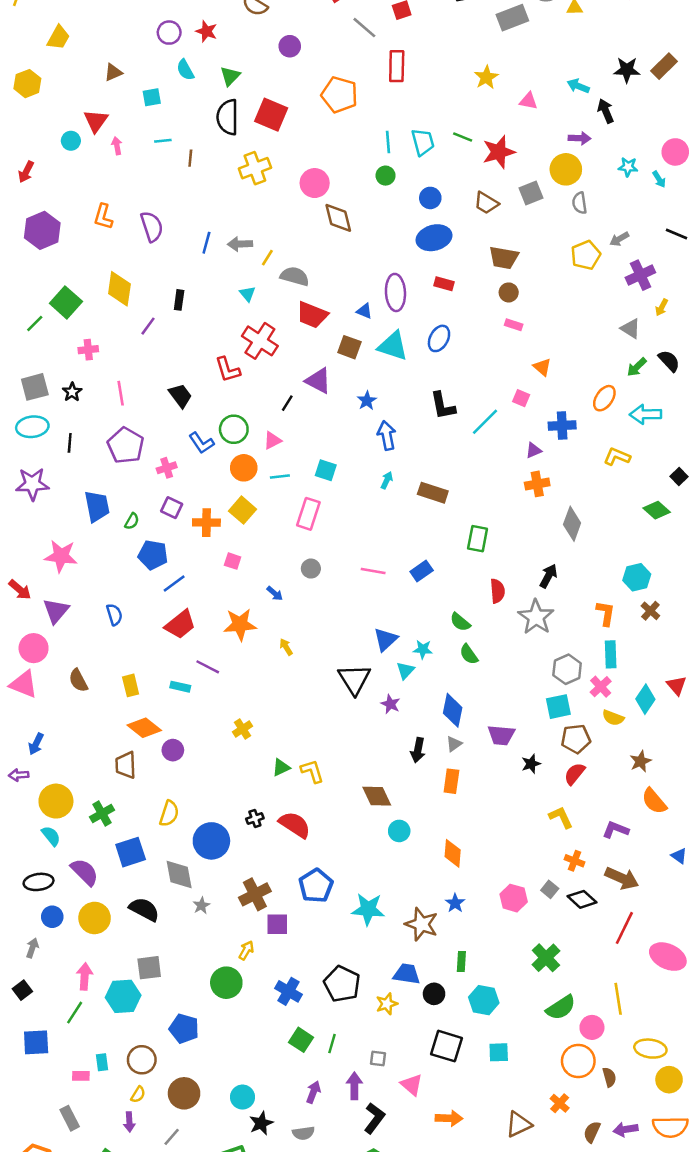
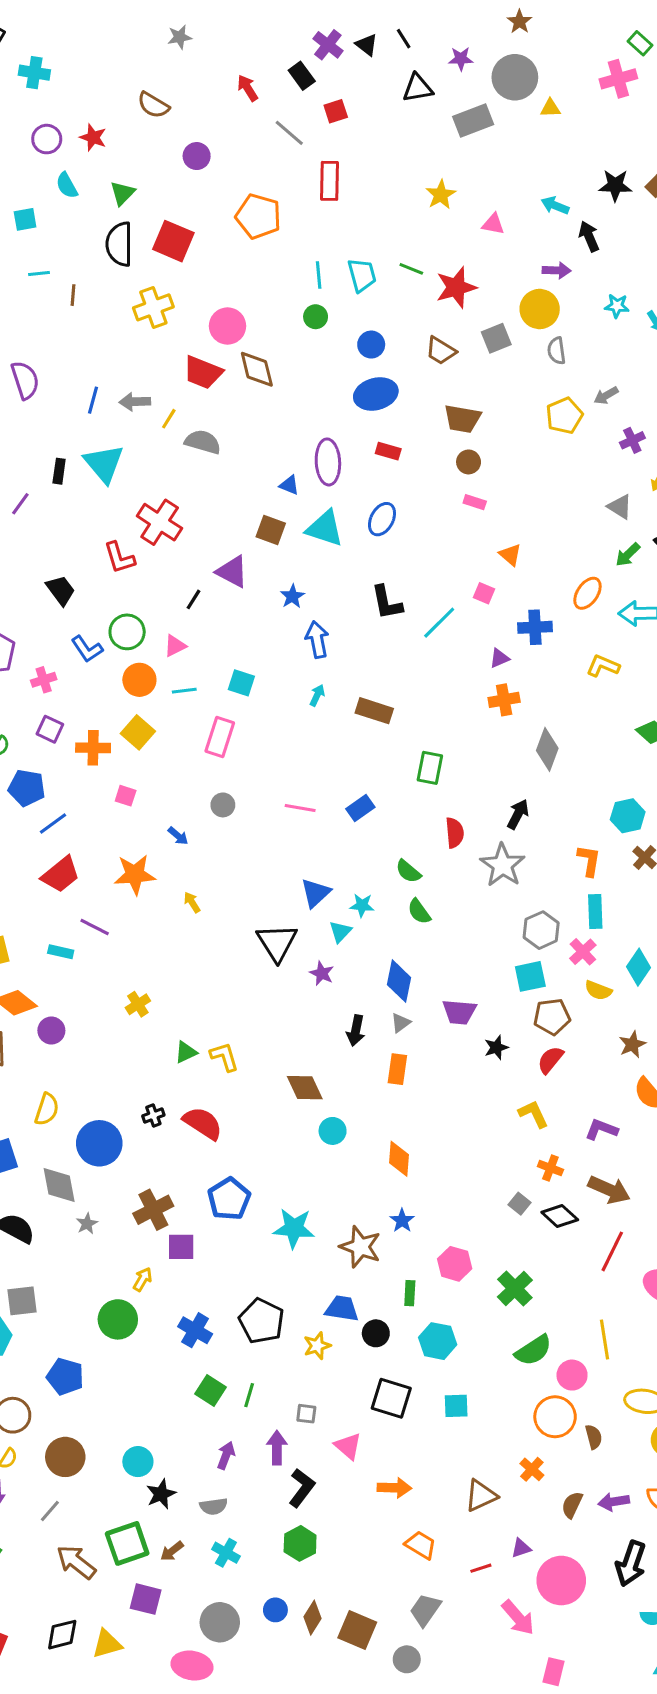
purple cross: (640, 275) -> (632, 440), size x0.7
cyan triangle: (247, 294) -> (104, 464), moved, size x2.0
red trapezoid: (312, 315) -> (203, 372), moved
pink hexagon: (514, 898) -> (455, 1264), moved

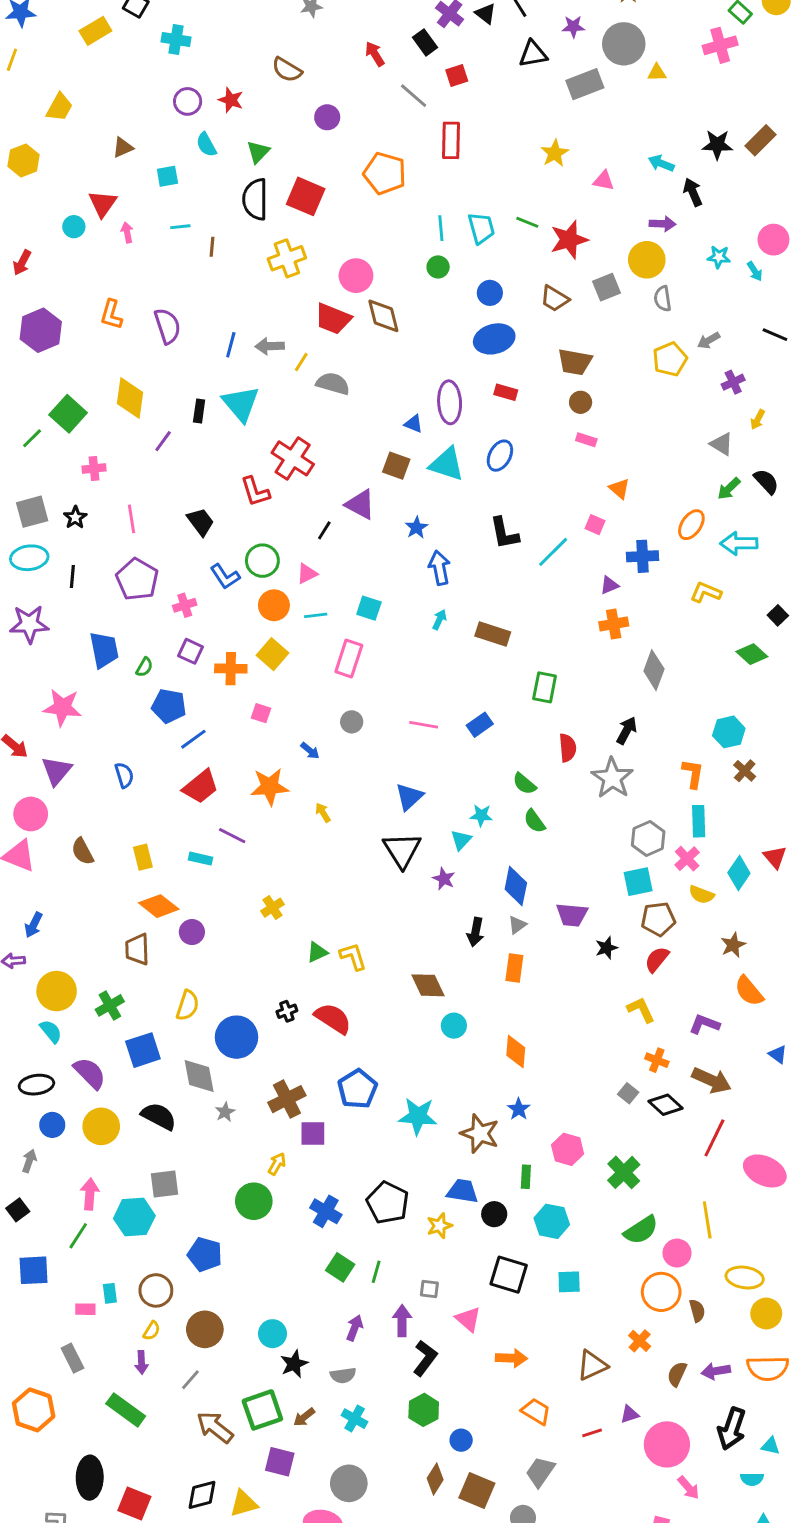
blue triangle: (316, 893) -> (409, 797), moved
blue circle: (275, 1610) -> (461, 1440), moved
pink arrow: (518, 1618) -> (689, 1488), moved, size x0.7

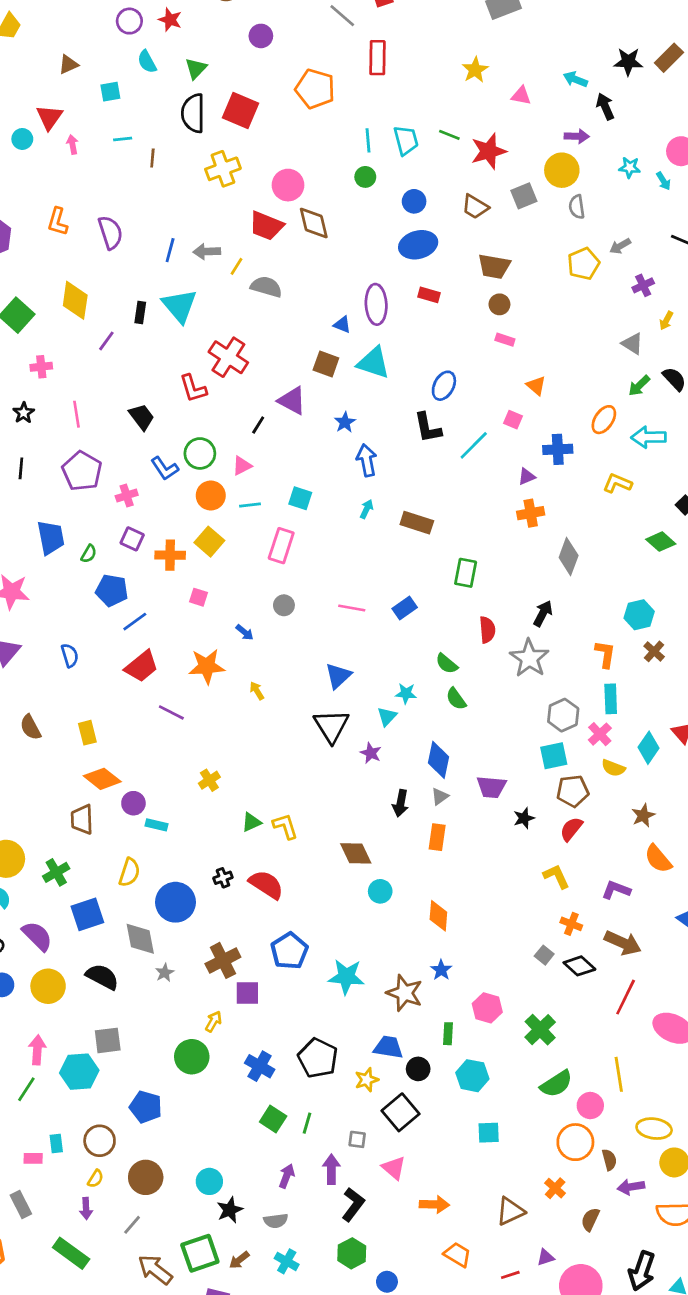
blue ellipse: (500, 456) -> (444, 386), moved
cyan rectangle: (201, 859) -> (157, 825), moved
black square: (509, 1275) -> (401, 1112), moved, turned 33
purple arrow: (716, 1371) -> (631, 1187), moved

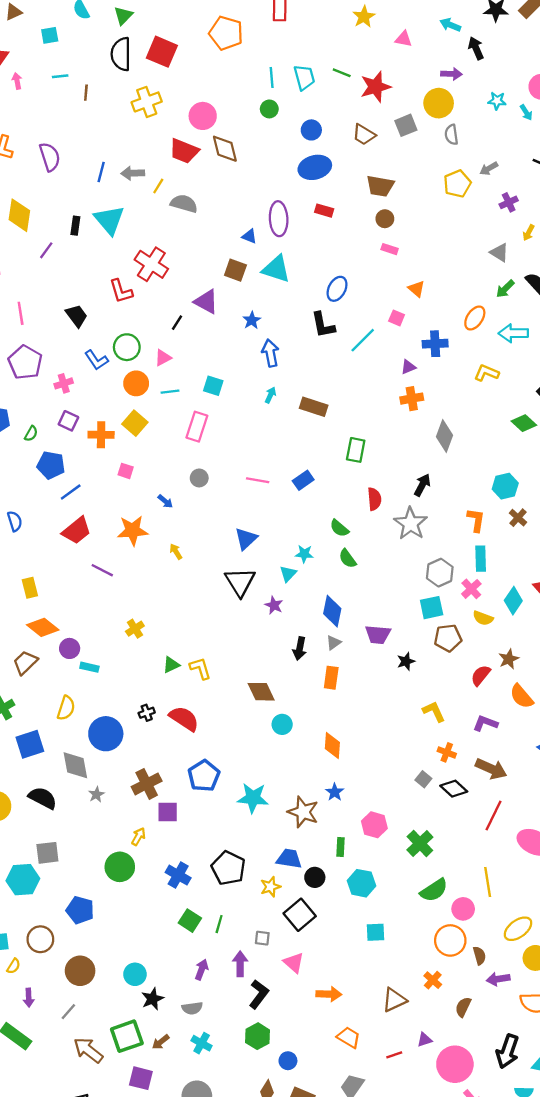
brown trapezoid: (82, 819) -> (25, 662), turned 48
red semicircle: (571, 829) -> (481, 675), moved
yellow ellipse: (654, 1129) -> (518, 929), turned -44
yellow semicircle: (96, 1179) -> (14, 966), moved

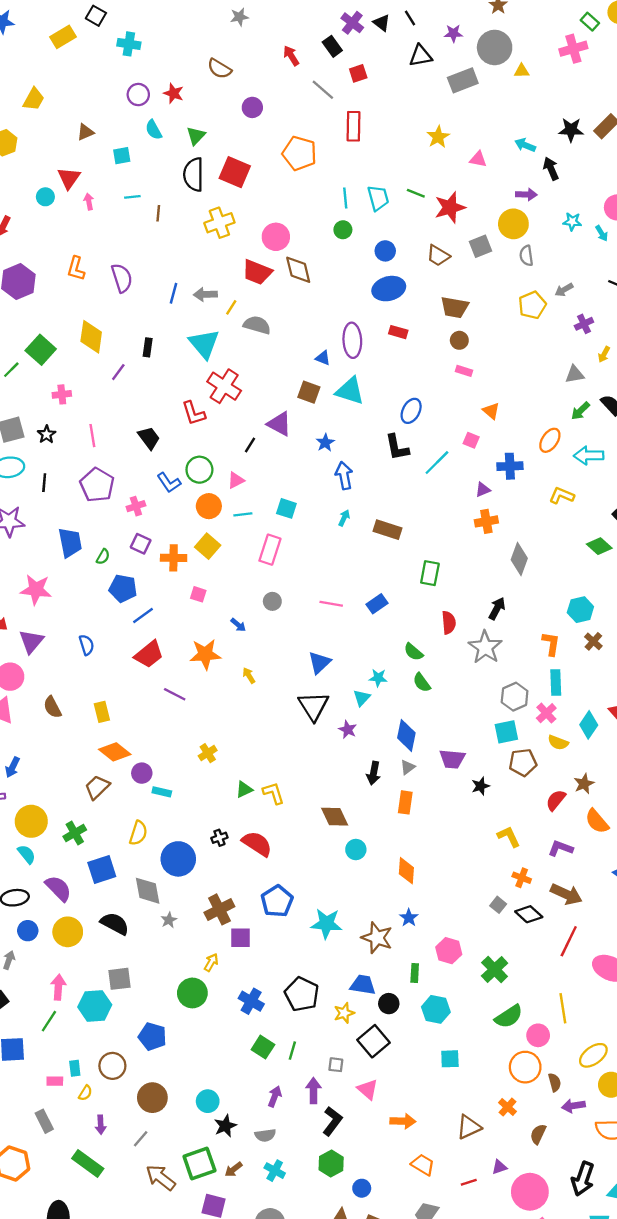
cyan triangle: (109, 220) -> (204, 344), moved
gray triangle: (499, 253) -> (575, 374), turned -42

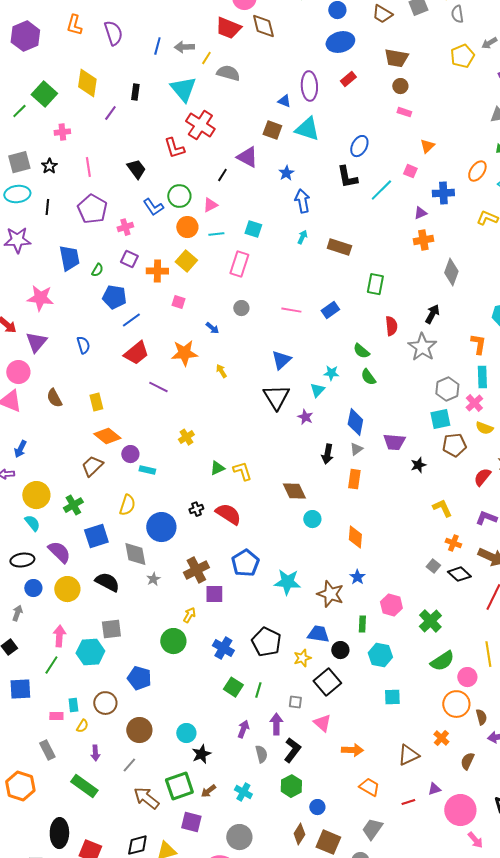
red rectangle: (398, 332) -> (348, 79), turned -56
orange triangle: (491, 411) -> (427, 146), turned 35
gray semicircle: (265, 1135) -> (261, 754), moved, turned -96

